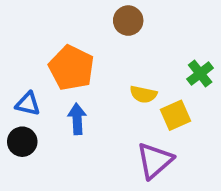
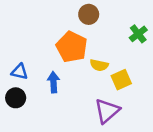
orange pentagon: (71, 68) -> (72, 47), moved
green cross: (200, 74) -> (138, 34), moved

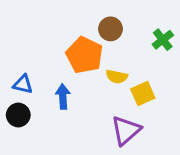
brown circle: (89, 14) -> (111, 29), moved

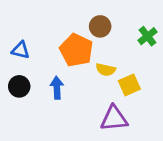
blue triangle: (23, 84) -> (21, 50), moved
black circle: (18, 115) -> (19, 86), moved
purple triangle: (126, 130) -> (114, 118), turned 36

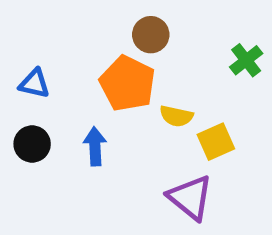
brown circle: (100, 26) -> (151, 35), moved
purple triangle: (114, 118) -> (190, 198), turned 44

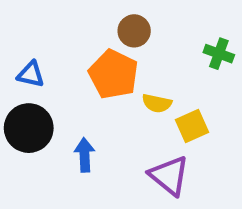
green cross: (246, 60) -> (219, 54), turned -32
black circle: (32, 144) -> (29, 128), size x1.5
blue arrow: (95, 146) -> (85, 155), moved

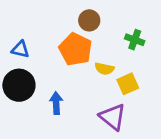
green cross: (219, 54) -> (135, 40), moved

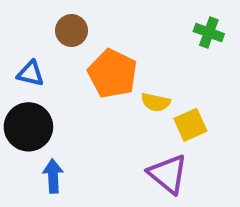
brown circle: (89, 20) -> (72, 31), moved
green cross: (135, 40) -> (209, 33), moved
blue arrow: (56, 103) -> (53, 176), moved

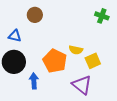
orange pentagon: (112, 74) -> (55, 61), moved
blue arrow: (53, 176) -> (34, 81), moved

